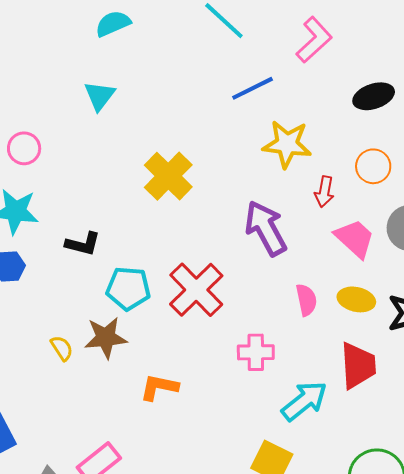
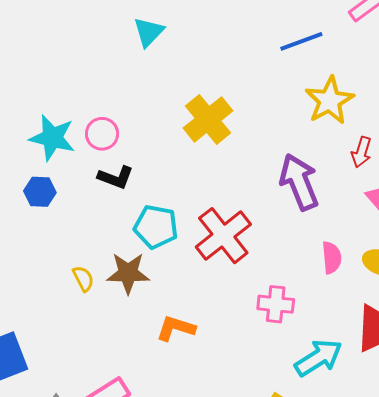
yellow star: (287, 144) -> (330, 101), turned 30
pink circle: (24, 148) -> (102, 134), moved

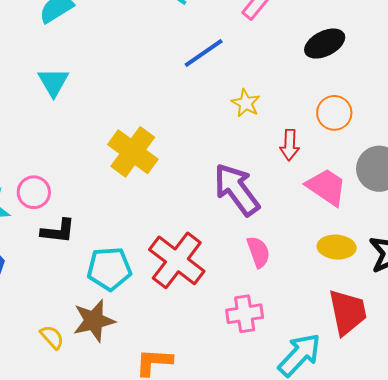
yellow star: (330, 101) -> (246, 103), size x0.6
pink semicircle: (332, 258) -> (258, 252), moved

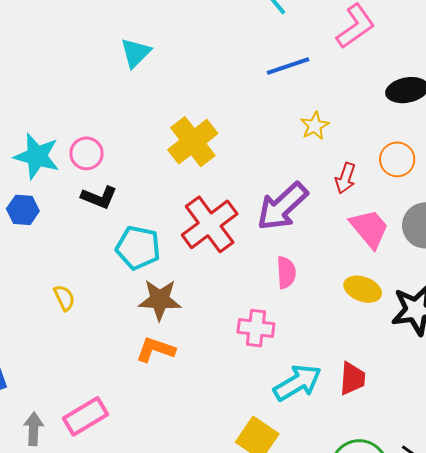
purple arrow: (237, 190) -> (282, 206), turned -112
red cross: (177, 260) -> (210, 224), moved
red trapezoid: (348, 312) -> (352, 379), moved, size x0.7
brown star: (94, 321) -> (160, 300), moved

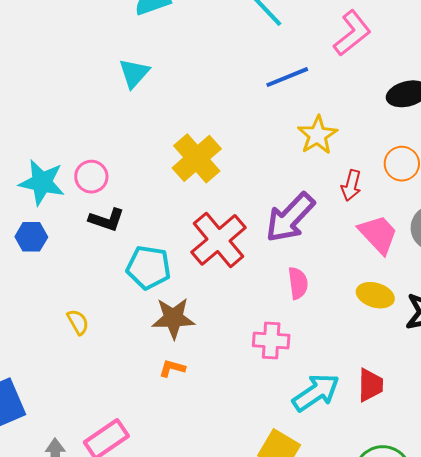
yellow star: (315, 126) -> (317, 135), size x1.4
orange L-shape: (155, 350) -> (172, 368), size x0.7

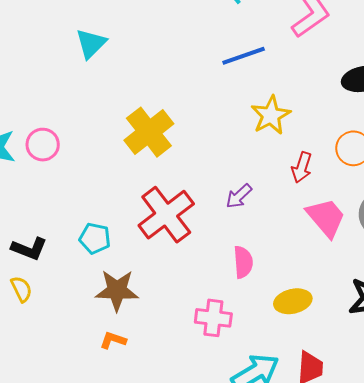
purple arrow: (290, 218) -> (239, 196), size x0.5
black L-shape: (107, 220) -> (29, 249), moved
cyan pentagon: (149, 267) -> (95, 238), size x0.7
yellow ellipse: (375, 295) -> (293, 301), moved, turned -33

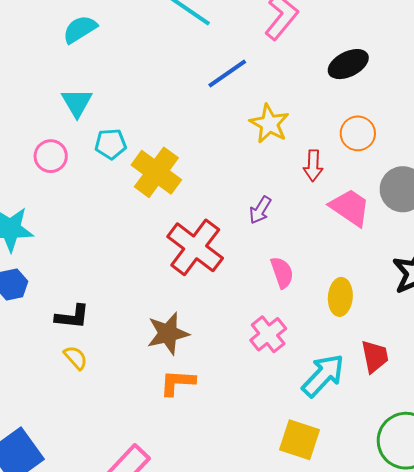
pink circle: (43, 145) -> (51, 156), moved
cyan pentagon: (95, 238) -> (111, 144), moved
yellow ellipse: (293, 301) -> (340, 297), turned -57
pink cross: (213, 318) -> (268, 334), turned -30
orange L-shape: (113, 340) -> (177, 383), size x1.4

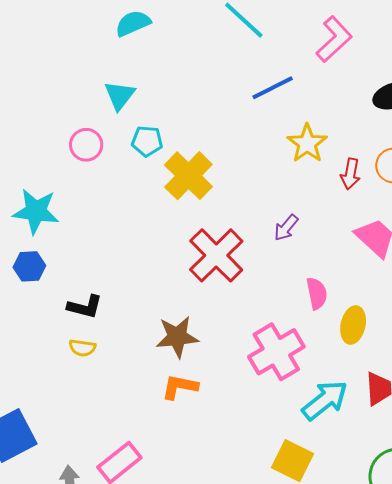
red arrow: (313, 166) -> (350, 174), moved
pink semicircle: (282, 272) -> (317, 293), moved
pink cross: (268, 334) -> (276, 352), size x1.5
yellow semicircle: (75, 358) -> (82, 348), turned 132

